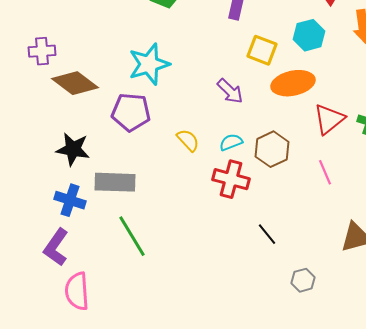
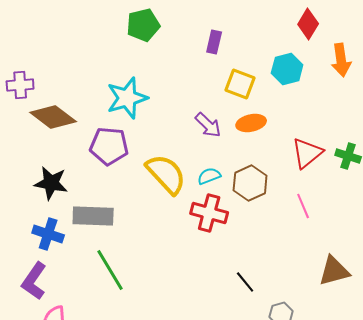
orange ellipse: (293, 83) -> (251, 123), moved, size x0.7
yellow semicircle: (188, 140) -> (166, 174), size x1.8
black line: (267, 234) -> (245, 282), moved

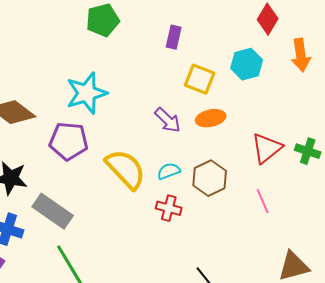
red cross: (209, 213) -> (169, 208), size x0.7
gray rectangle: (93, 216) -> (53, 211), turned 33

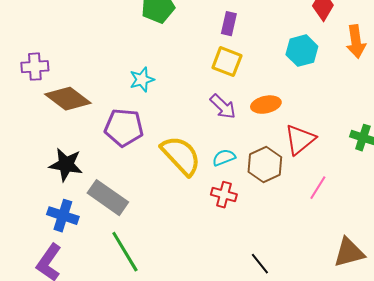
yellow square: (200, 79) -> (227, 62), moved
cyan star: (87, 93) -> (142, 80), size x0.6
red triangle: (267, 148) -> (300, 140), moved
pink line: (263, 201) -> (318, 188), turned 55

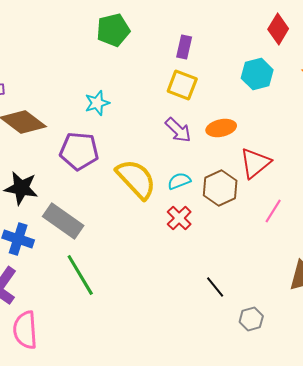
red cross: (224, 195) -> (179, 218), turned 30

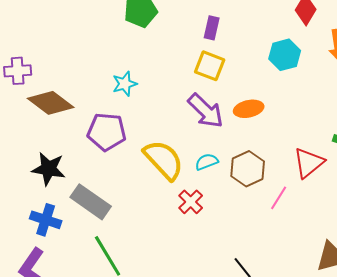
purple arrow: (178, 130) -> (206, 111), size x1.4
red triangle: (255, 163) -> (309, 163), moved
pink line: (273, 211) -> (279, 198), moved
red cross: (179, 218) -> (191, 202), moved

